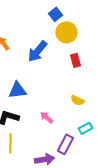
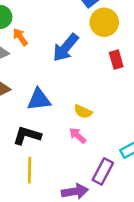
yellow semicircle: (77, 100) -> (83, 112), moved

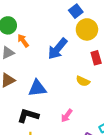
yellow semicircle: (83, 112) -> (83, 81), moved
pink arrow: (78, 135) -> (67, 116), turned -96

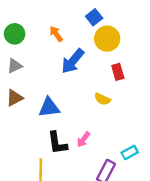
orange arrow: (23, 41) -> (56, 34), moved
black L-shape: (28, 116) -> (57, 143), moved, turned -115

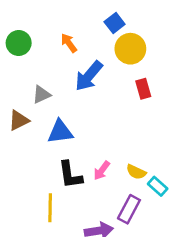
gray triangle: (15, 66) -> (42, 95), moved
yellow semicircle: (102, 99) -> (136, 172), moved
cyan rectangle: (130, 153) -> (158, 186), turned 70

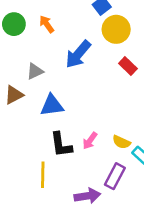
orange arrow: (69, 43) -> (47, 24), moved
red rectangle: (143, 89) -> (128, 66), turned -30

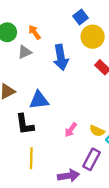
blue arrow: (78, 54) -> (61, 57), turned -50
gray triangle: (35, 71) -> (25, 52), moved
black L-shape: (61, 145) -> (25, 124), moved

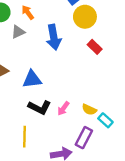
black L-shape: (25, 124) -> (40, 107), moved, turned -55

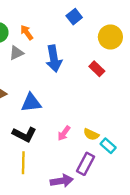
yellow circle: (85, 17) -> (110, 37), moved
black L-shape: (40, 107) -> (24, 134), moved

